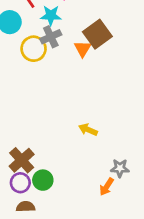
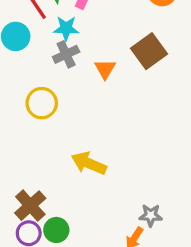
brown square: (97, 34) -> (149, 51), moved
yellow circle: (34, 49) -> (42, 103), moved
yellow arrow: (88, 130) -> (89, 163), moved, size x1.5

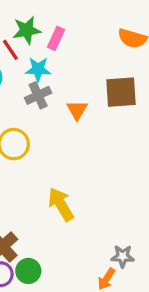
brown square: (149, 51) -> (121, 92), turned 32
yellow arrow: (89, 163) -> (61, 204), turned 36

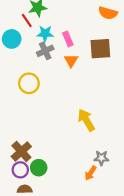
pink rectangle: (56, 38) -> (68, 39), moved, turned -48
yellow arrow: (61, 204) -> (86, 120), moved

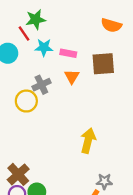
pink rectangle: (68, 39) -> (68, 53), turned -56
gray cross: (45, 51) -> (41, 85), moved
yellow arrow: (86, 120) -> (88, 141), turned 45

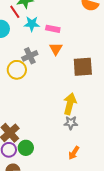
brown square: (103, 64) -> (83, 67), moved
gray star: (104, 181) -> (71, 123), moved

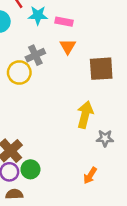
gray star: (71, 123) -> (105, 138), moved

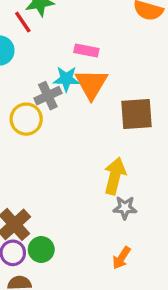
cyan star: (38, 15) -> (66, 79), moved
orange triangle: (68, 46) -> (91, 84), size x1.5
gray star: (105, 138) -> (125, 208), moved

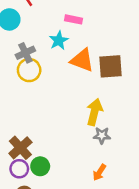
cyan star: (66, 79) -> (59, 40), turned -30
orange triangle: (91, 84) -> (82, 60), moved, turned -40
gray cross: (48, 96) -> (25, 53), moved

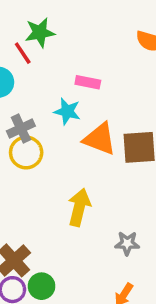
cyan star: (59, 40) -> (67, 111), turned -30
yellow arrow: (94, 112) -> (79, 207), moved

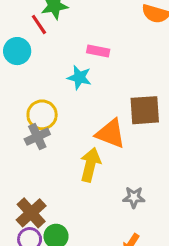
gray cross: (21, 129) -> (37, 137), moved
orange triangle: (100, 139) -> (111, 134), moved

